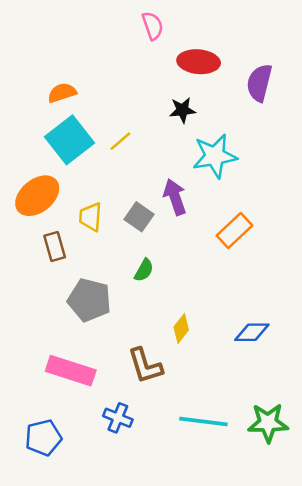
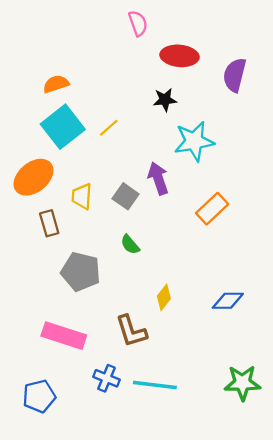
green semicircle: (144, 270) -> (130, 245), turned 110
cyan line: (203, 422) -> (155, 385), moved

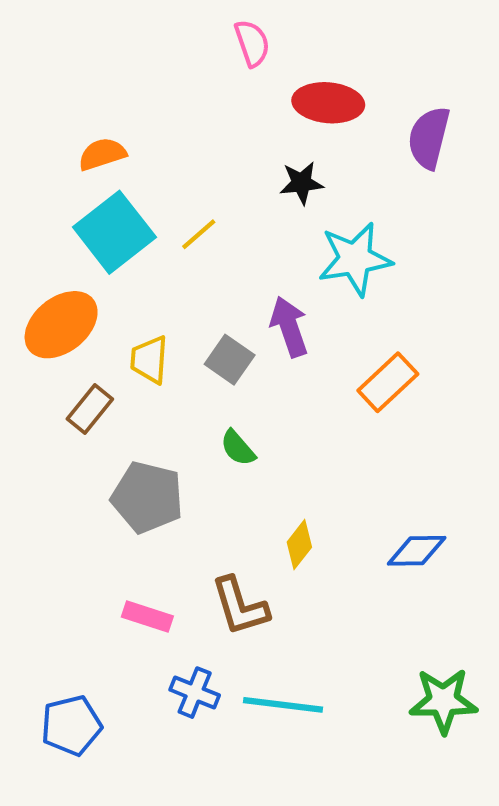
brown rectangle: (49, 223) -> (90, 409), turned 55
pink rectangle: (64, 336) -> (147, 616), moved, size x0.6

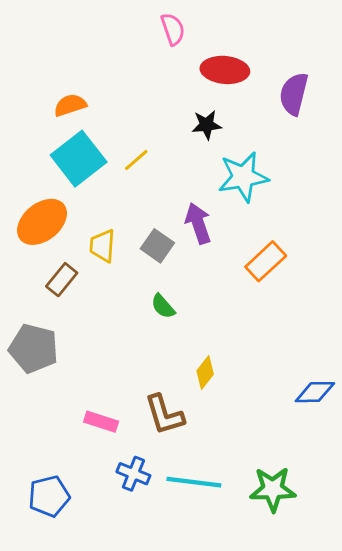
gray pentagon: (147, 497) -> (34, 348), moved
blue diamond: (417, 551) -> (315, 392), moved
green star: (443, 701) -> (273, 489), moved

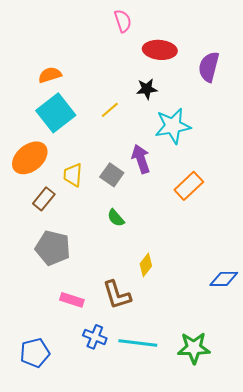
yellow line: (136, 160) -> (110, 110), moved
gray pentagon: (34, 348) -> (53, 248), moved

